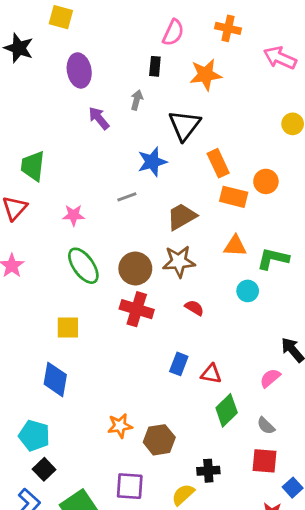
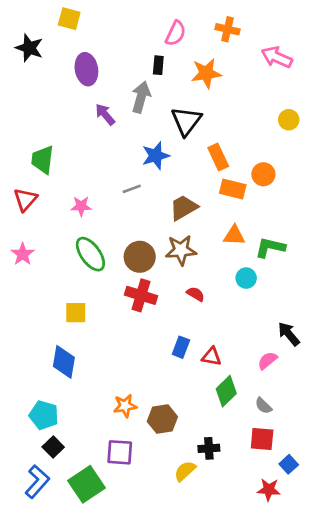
gray arrow: (137, 100) -> (141, 97), size x1.6
purple square: (130, 486) -> (120, 452), moved

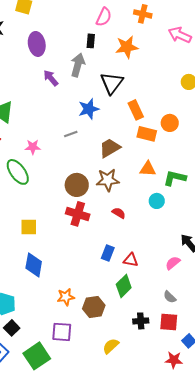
green ellipse: (90, 254) -> (18, 172), moved
blue diamond: (64, 362) -> (34, 265), moved
green diamond: (226, 391) -> (124, 286), moved
black cross: (209, 448) -> (141, 321), moved

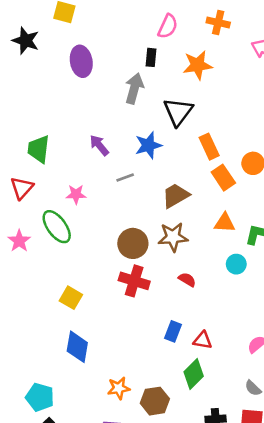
purple arrow: (51, 78) -> (99, 145), moved
orange rectangle: (147, 134) -> (223, 178), turned 42
yellow square: (29, 227) -> (71, 298), turned 30

